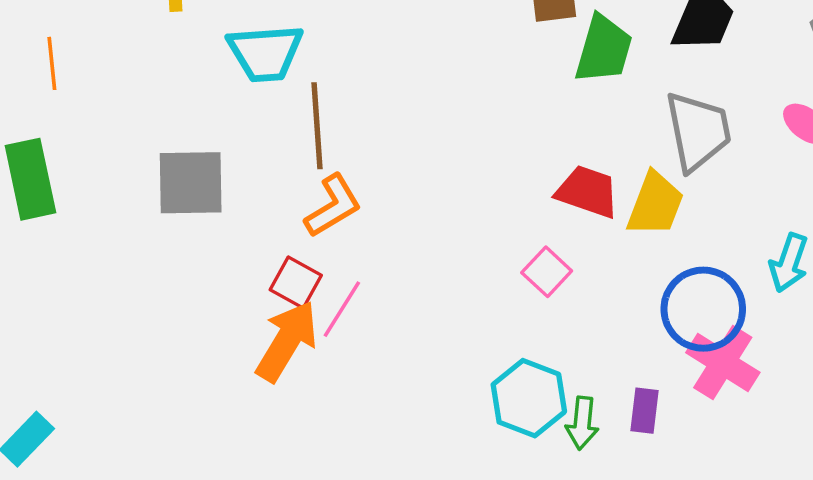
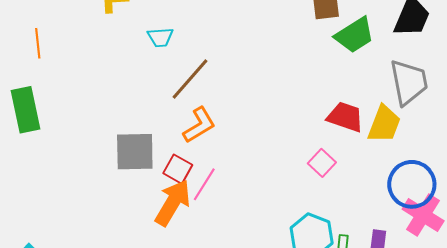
green trapezoid: (604, 49) -> (355, 35), turned 42
cyan trapezoid: (265, 53) -> (160, 37), size x0.6
brown line: (317, 126) -> (190, 79), turned 45
gray square: (191, 183) -> (135, 152), moved

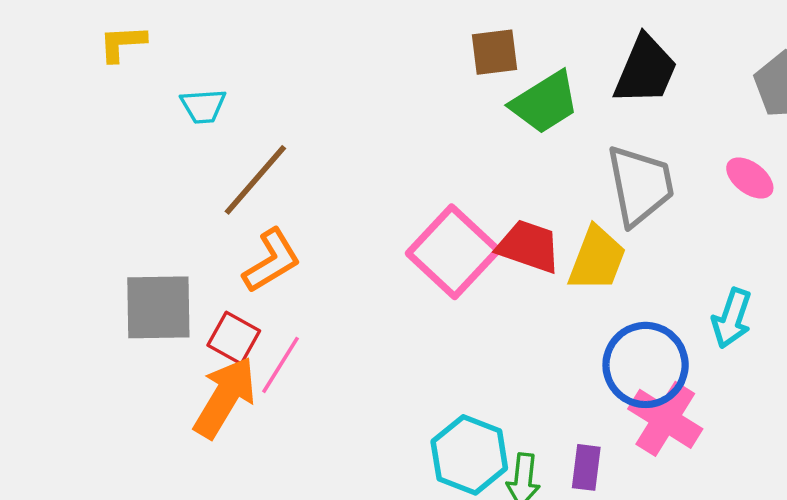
pink square: (322, 163) -> (453, 252), moved, size x1.8

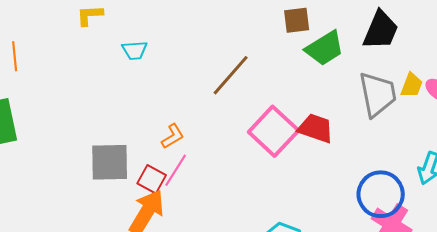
brown line: (255, 180) -> (231, 75), moved
yellow trapezoid: (597, 259) -> (412, 85), moved, size x0.7
orange L-shape: (272, 261) -> (173, 136), size x0.7
pink line: (281, 365) -> (176, 170), moved

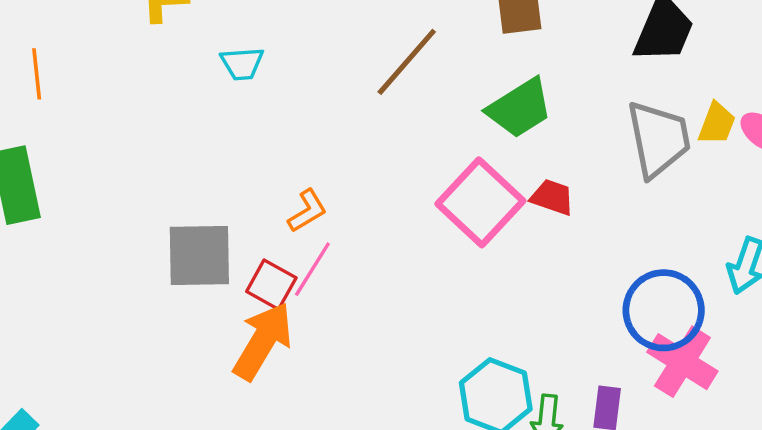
green trapezoid: (325, 48) -> (520, 108), moved
brown line: (231, 75) -> (407, 62), moved
red trapezoid: (316, 128) -> (552, 197), size x0.7

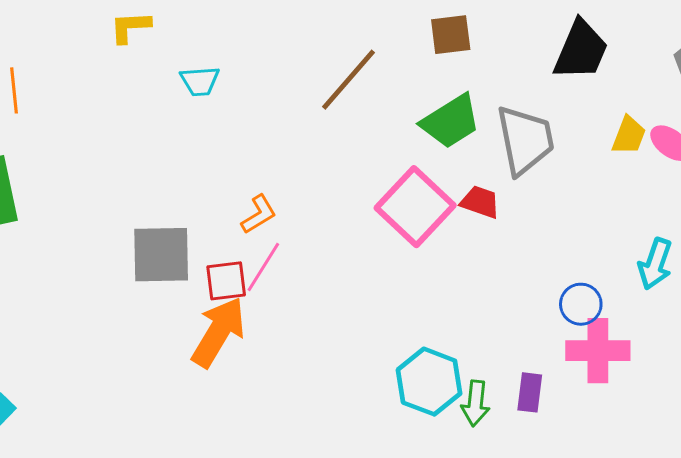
gray trapezoid: (658, 139) -> (525, 140), moved
red square: (271, 285) -> (226, 281), turned -36
blue circle: (664, 310) -> (581, 304), size x0.6
pink cross: (682, 362) -> (598, 351), turned -32

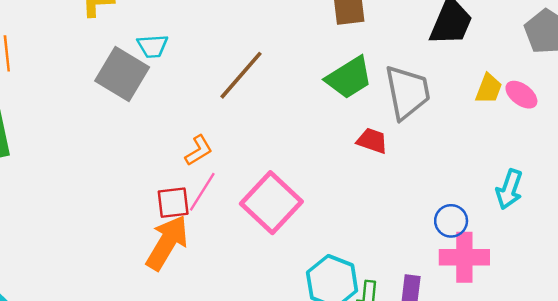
brown line: (349, 80) -> (241, 75), moved
pink square: (415, 207) -> (271, 203), moved
gray square: (161, 255) -> (122, 74), moved, turned 32

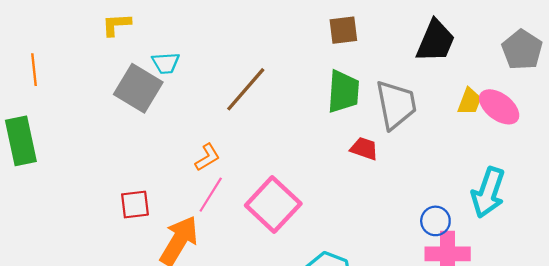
green trapezoid: (349, 78) -> (343, 92), turned -54
pink ellipse: (521, 95) -> (499, 107), size x1.4
cyan arrow: (509, 189) -> (488, 192), size x1.4
red square: (173, 203) -> (135, 204), moved

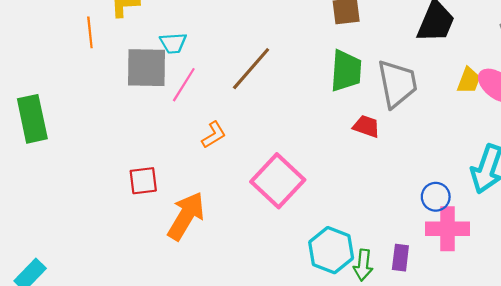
orange line: (34, 70) -> (90, 32), moved
gray square: (138, 88) -> (146, 68), turned -30
pink line: (211, 195) -> (184, 85), moved

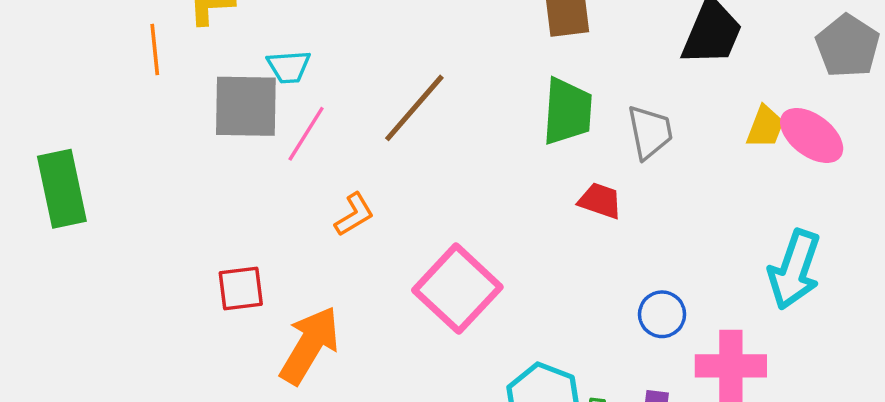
gray trapezoid: (397, 84) -> (650, 132), size x0.7
blue circle: (436, 197) -> (662, 314), moved

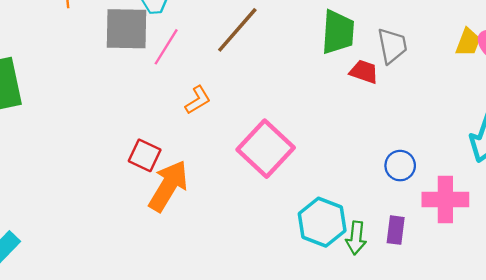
red trapezoid: (600, 201) -> (364, 72), moved
red square: (241, 289) -> (145, 155), moved, turned 32

